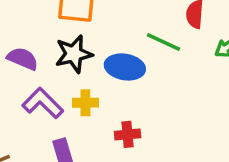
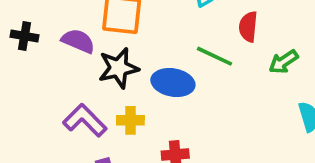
purple semicircle: (23, 59) -> (78, 41), moved

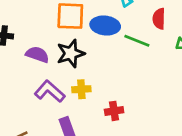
purple semicircle: (78, 41) -> (37, 54), moved
blue ellipse: (173, 83) -> (105, 26), moved

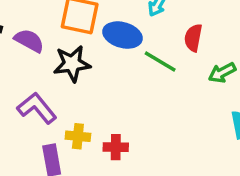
purple semicircle: (37, 54) -> (29, 41), moved
yellow cross: (81, 89) -> (78, 136), moved

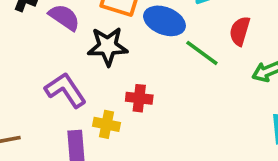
red cross: (116, 147) -> (139, 98), moved

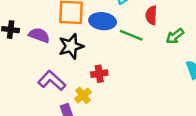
yellow cross: (106, 124) -> (83, 95), turned -35

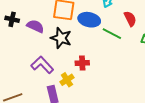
red semicircle: (151, 15) -> (130, 19), turned 147
black star: (71, 46) -> (61, 38), turned 30

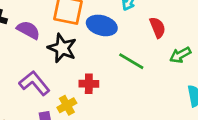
green line: (112, 34) -> (131, 61), moved

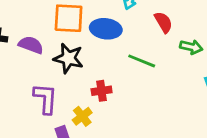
green arrow: (180, 55) -> (191, 47), turned -130
purple L-shape: (34, 83) -> (45, 99), turned 52

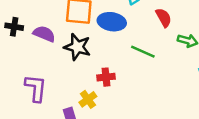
purple L-shape: (45, 99) -> (36, 88), moved

